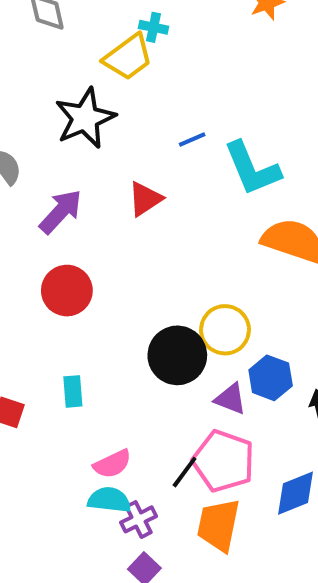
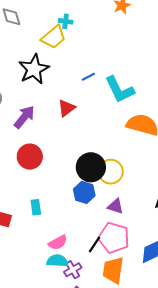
black circle: (177, 355) -> (91, 167), moved
blue hexagon: (271, 378) -> (84, 192), moved

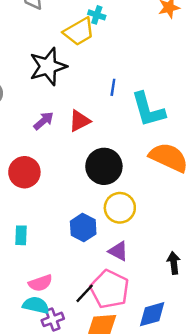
blue line: (88, 77) -> (113, 87), turned -64
purple arrow: (24, 117) -> (44, 121), moved, size x0.7
black circle: (91, 167) -> (104, 166), moved

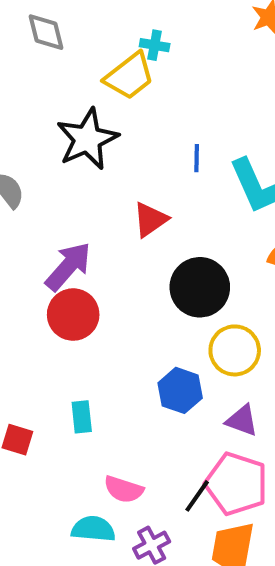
purple arrow: (44, 121) -> (68, 266), moved, size x1.5
pink semicircle: (40, 283) -> (124, 489), turned 45
cyan semicircle: (36, 305) -> (93, 529), moved

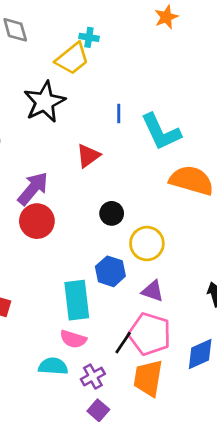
black circle: (200, 287) -> (112, 213), moved, size x0.6
cyan rectangle: (82, 417) -> (77, 300), moved, size x1.8

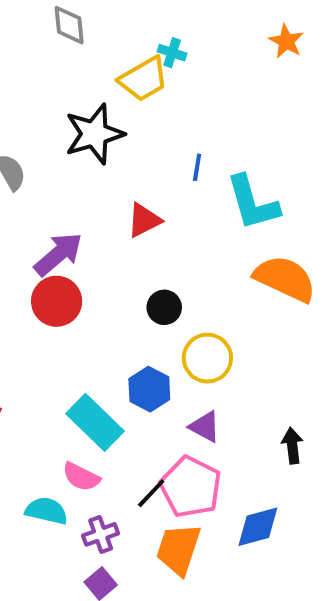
orange star: (166, 17) -> (286, 41), turned -30
cyan rectangle: (77, 300) -> (95, 422), turned -48

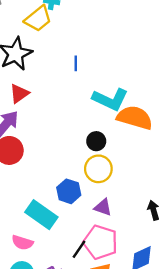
cyan L-shape: (253, 203) -> (110, 99), moved, turned -40
red triangle: (144, 220) -> (19, 93), moved
black circle: (164, 307) -> (96, 141), moved
pink semicircle: (81, 477) -> (22, 243), moved

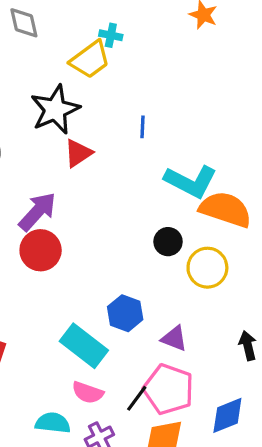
red triangle: (19, 93) -> (78, 153), moved
yellow circle: (98, 169) -> (207, 268), moved
pink semicircle: (22, 243) -> (88, 393), moved

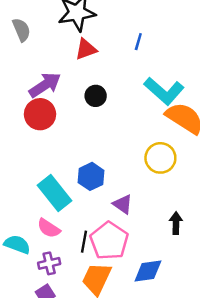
black circle: (168, 242) -> (96, 96), moved
black line: (137, 398) -> (84, 242), turned -40

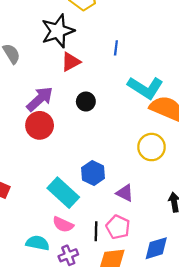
pink pentagon: (109, 241) -> (118, 227), size x0.7

